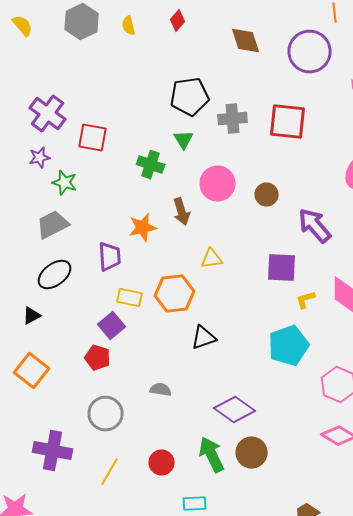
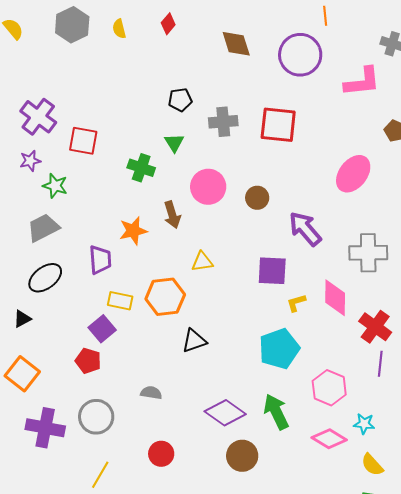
black pentagon: (190, 97) -> (180, 100), size x0.6
purple cross: (53, 451) -> (45, 428), moved
green arrow: (212, 455) -> (276, 412), moved
red circle: (162, 463) -> (161, 454), moved

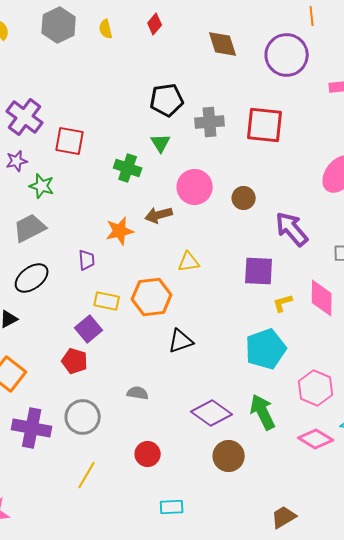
black pentagon: (180, 100) -> (167, 100), size x1.4
brown arrow: (172, 215) -> (159, 215), turned 92
purple trapezoid: (100, 260) -> (87, 260), size x0.7

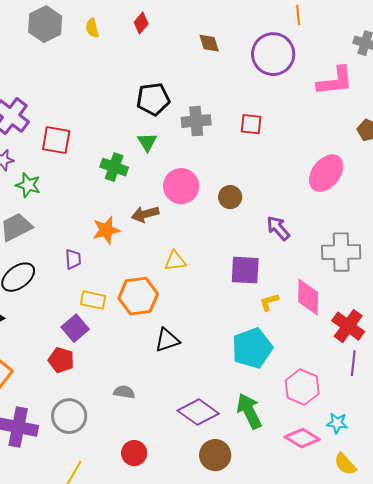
brown diamond: (223, 44) -> (209, 43), size x0.7
red square: (265, 125) -> (251, 124), size x0.6
purple arrow: (292, 229) -> (278, 228), size x0.7

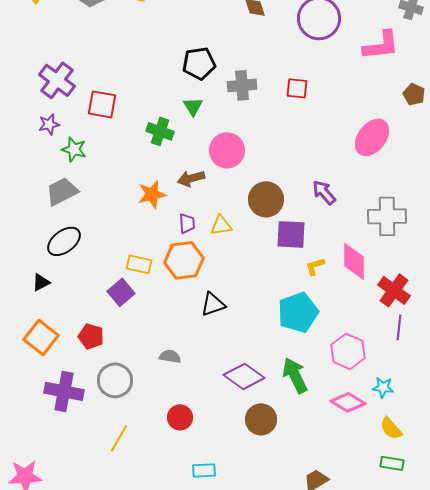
brown circle: (230, 197) -> (266, 199), moved, size x1.5
purple trapezoid: (73, 259) -> (187, 223), moved
red pentagon: (61, 360) -> (91, 336), moved

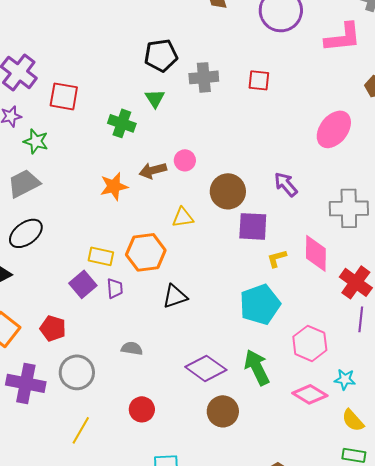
pink circle: (227, 150) -> (185, 160), moved, size x0.6
purple trapezoid: (187, 223) -> (115, 288), moved

